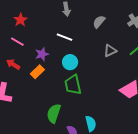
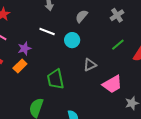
gray triangle: (110, 51) -> (90, 65), moved
cyan circle: (70, 62) -> (72, 40), moved

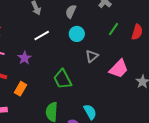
white line: (47, 31) -> (42, 36), turned -35
cyan circle: (72, 40) -> (77, 34), moved
orange rectangle: (20, 66) -> (20, 89), moved

